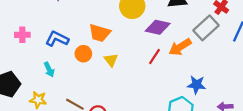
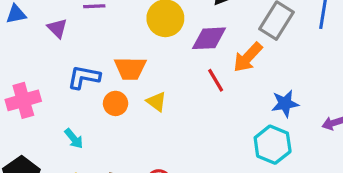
pink cross: (22, 35) -> (23, 100), size x1.5
blue L-shape: (57, 39) -> (84, 77), moved
red line: (154, 57) -> (216, 80), turned -49

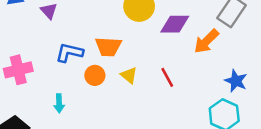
red line: (216, 80) -> (167, 77), moved
blue star: (285, 104) -> (236, 81), turned 30
cyan arrow: (74, 139) -> (59, 103), turned 36

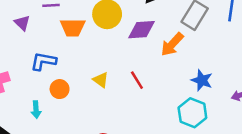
orange trapezoid: (108, 47) -> (73, 27), moved
orange circle: (95, 75) -> (60, 89), moved

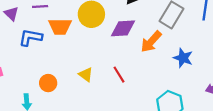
purple triangle: (22, 23) -> (11, 14), moved
blue L-shape: (43, 61) -> (31, 37), moved
blue star: (202, 80) -> (183, 58), moved

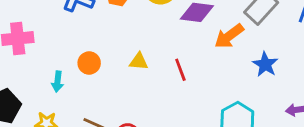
yellow triangle: (86, 75) -> (139, 61), turned -42

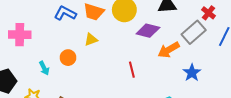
yellow triangle: (139, 61) -> (91, 40), moved, turned -32
cyan arrow: (57, 82) -> (44, 68), turned -40

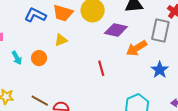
gray rectangle: (194, 32) -> (160, 30), turned -35
cyan arrow: (44, 68) -> (17, 58), moved

